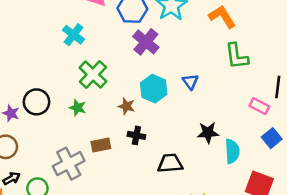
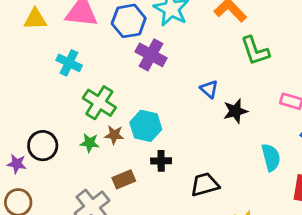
cyan hexagon: (154, 89) -> (146, 126), moved
brown star: (127, 106) -> (114, 135), moved
black star: (208, 133) -> (235, 111), moved

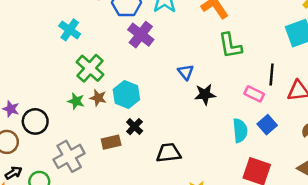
black circle: (43, 146) -> (35, 121), moved
cyan semicircle: (271, 157) -> (240, 130), moved
black cross: (161, 161) -> (135, 127), turned 35
brown rectangle: (124, 179) -> (111, 142), moved

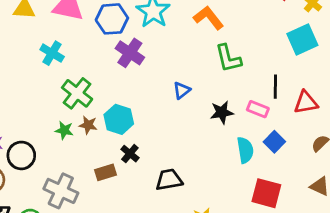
blue triangle: (186, 72) -> (182, 90), turned 35
black star: (205, 94) -> (222, 112), moved
gray cross: (69, 156) -> (61, 191), turned -32

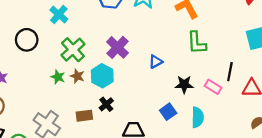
purple cross: (130, 53) -> (117, 47), moved
blue square: (274, 142) -> (168, 112), moved
black circle: (21, 155) -> (27, 40), moved

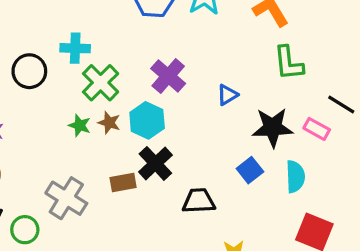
cyan cross: (59, 15) -> (75, 48), moved, turned -36
black line: (230, 72) -> (341, 104), turned -66
black star: (184, 84) -> (273, 127), size x1.4
black cross: (106, 104) -> (155, 163), size x1.5

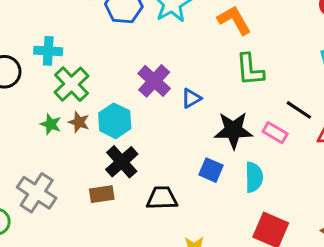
purple cross: (168, 76) -> (154, 81), moved
blue square: (250, 170) -> (211, 170), turned -30
brown rectangle: (123, 183) -> (102, 194), moved

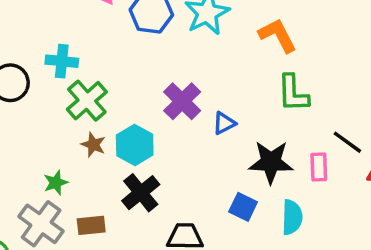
green star: (51, 124) -> (56, 183), moved, turned 30
pink rectangle: (275, 133) -> (319, 167), turned 55
brown rectangle: (102, 194) -> (91, 225), moved

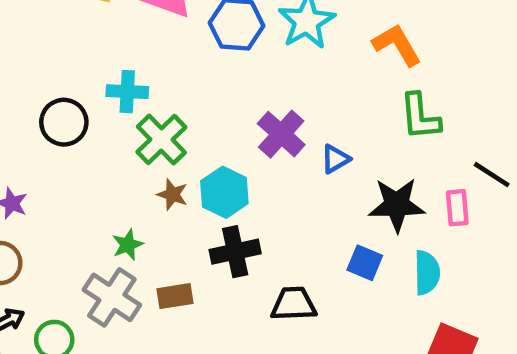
black cross: (141, 193) -> (235, 252), turned 30

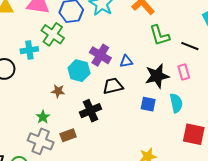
green cross: (161, 140) -> (53, 34), moved
blue triangle: (335, 159) -> (126, 61), turned 32
black line: (492, 175) -> (190, 46), moved
cyan hexagon: (224, 192) -> (79, 71), moved
black trapezoid: (294, 304) -> (113, 86), moved

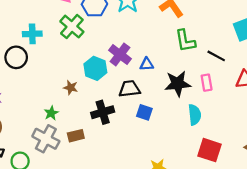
cyan cross: (29, 50) -> (32, 34), moved
blue square: (148, 104) -> (144, 112), moved

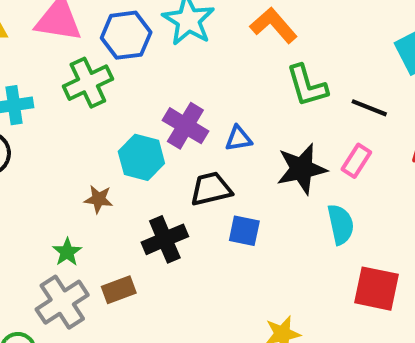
green cross: (72, 27) -> (88, 83), turned 30
pink rectangle: (207, 83) -> (356, 161), turned 49
gray cross: (46, 139) -> (62, 302), turned 35

